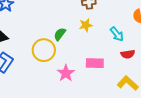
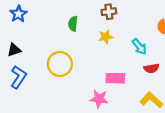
green semicircle: (60, 34) -> (73, 24), moved, turned -32
pink star: (66, 73) -> (99, 99), moved, turned -30

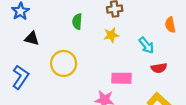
black triangle: (14, 50) -> (32, 38), moved, turned 32

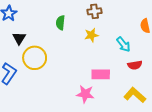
black triangle: (32, 38) -> (19, 38), turned 48
yellow circle: (64, 63) -> (35, 58), moved

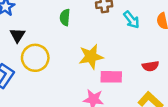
yellow star: (91, 35) -> (91, 57), moved, size x1.5
cyan arrow: (123, 44) -> (131, 20), moved

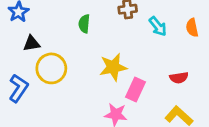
black triangle: (17, 35) -> (32, 43), turned 49
pink rectangle: (111, 77) -> (136, 89), turned -66

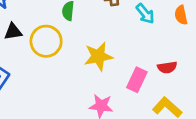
yellow circle: (51, 68) -> (46, 41), moved
pink rectangle: (136, 89) -> (137, 80), moved

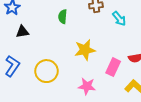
yellow circle: (46, 41) -> (47, 71), moved

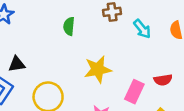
black triangle: (22, 32) -> (17, 64), moved

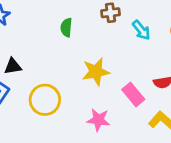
pink rectangle: (134, 92) -> (133, 94), turned -65

